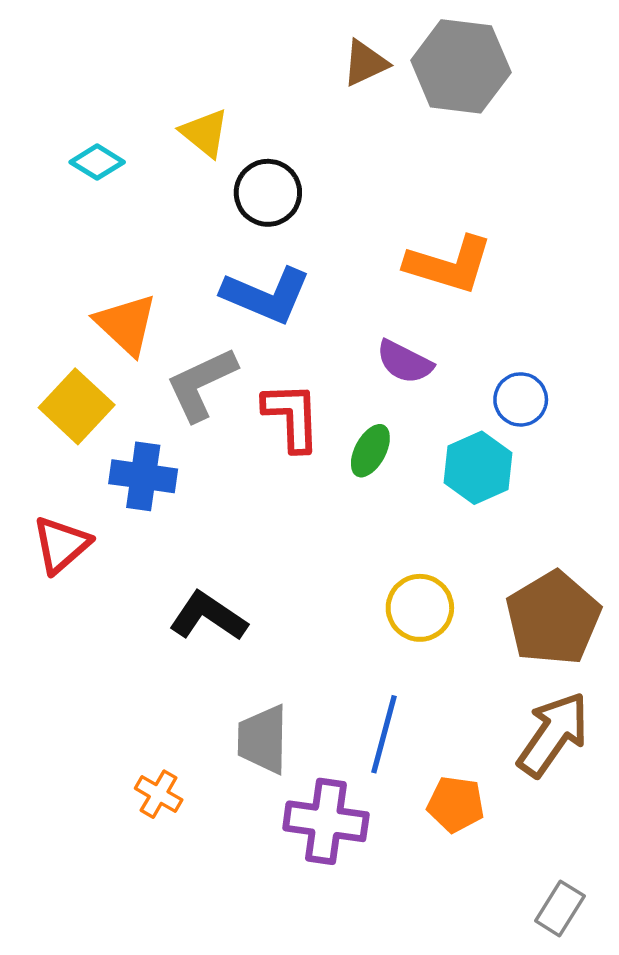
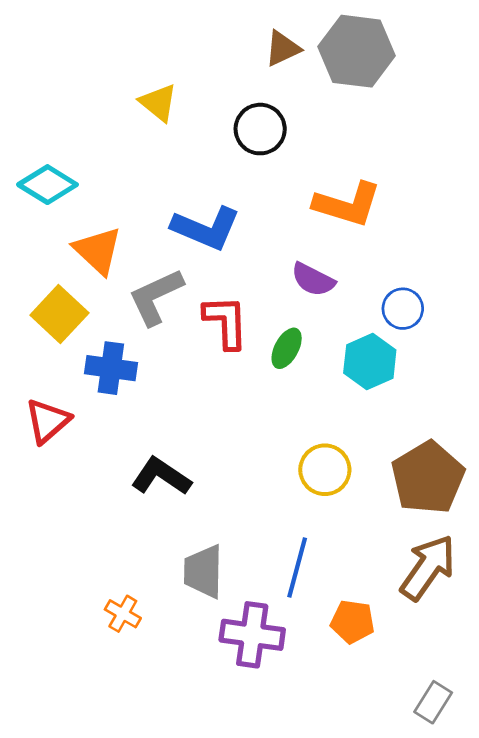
cyan diamond: (97, 162) -> (48, 185), moved, size x1.4
black circle: (268, 193) -> (260, 129), moved

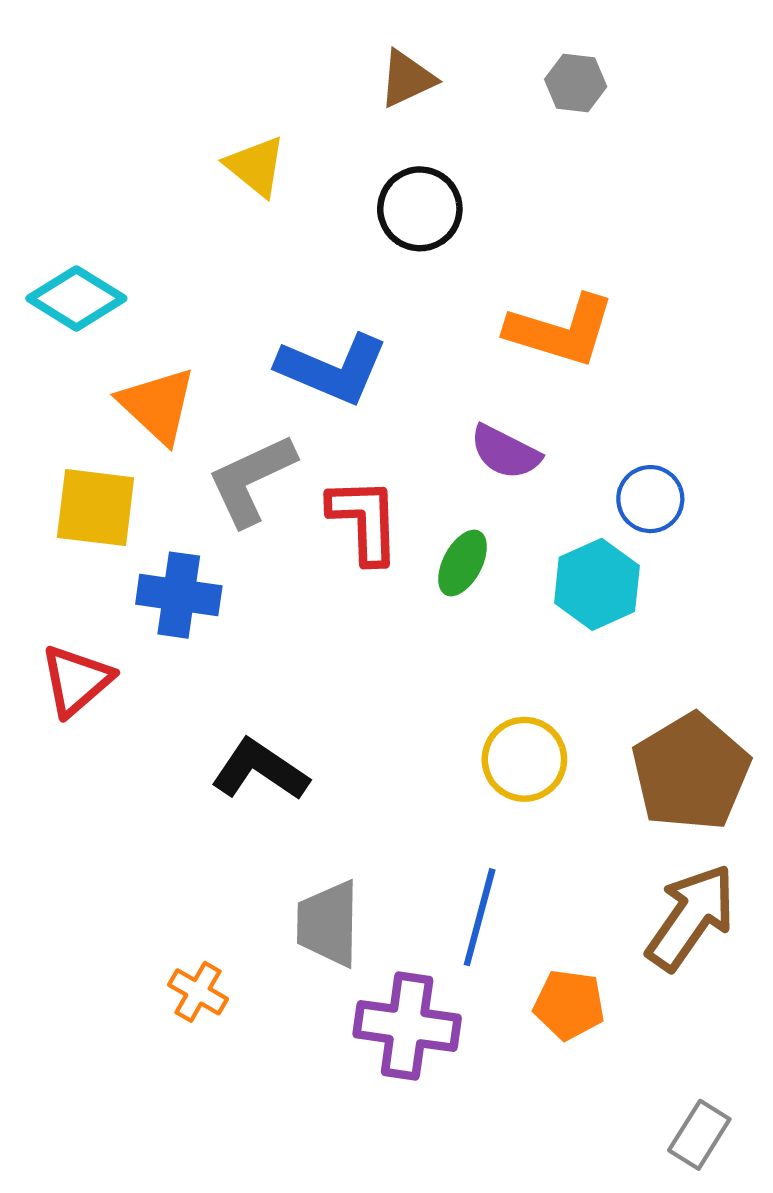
brown triangle: (283, 49) -> (407, 79), moved
gray hexagon: (357, 51) -> (576, 83), size x0.5
yellow square: (59, 314) -> (96, 508), turned -36

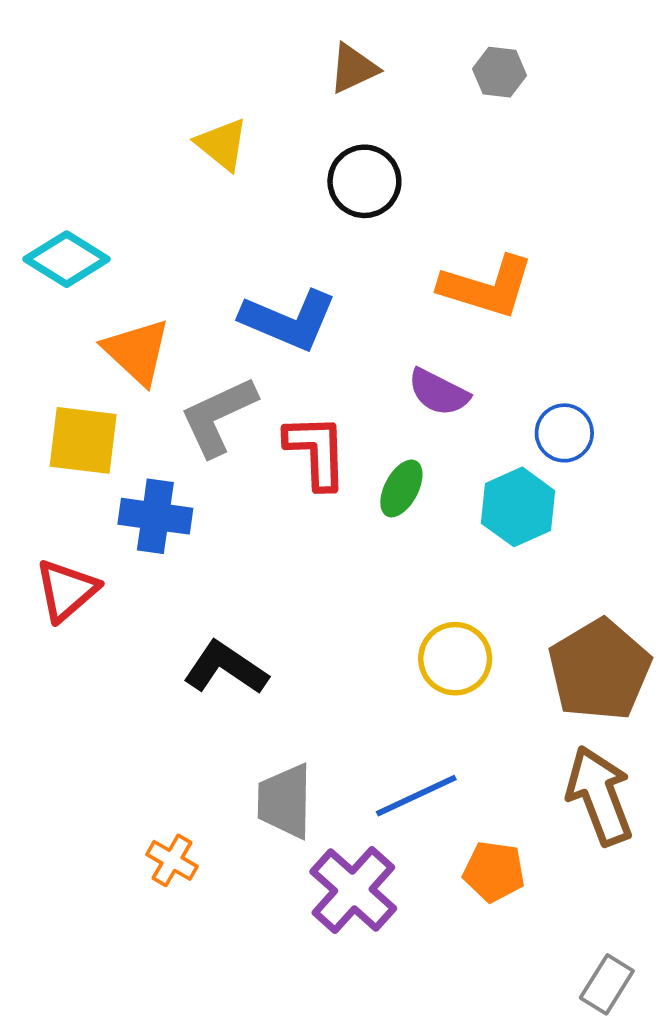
blue line: (480, 917) -> (416, 796), turned 50
brown arrow: (691, 917) -> (599, 796), turned -56
purple cross: (407, 1026) -> (353, 890), turned 34

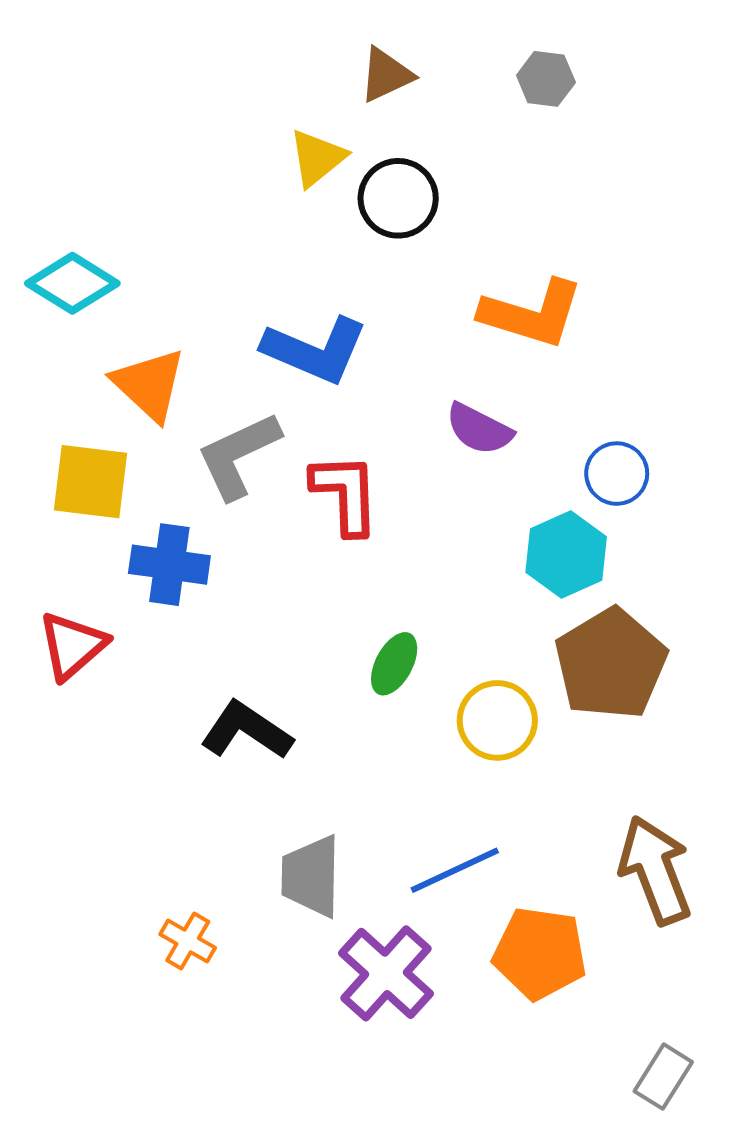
yellow triangle: (222, 144) -> (317, 158), moved, turned 42
green ellipse: (401, 488) -> (394, 664), moved
brown pentagon: (599, 670) -> (611, 664), moved
orange pentagon: (494, 872) -> (540, 953), size x1.4

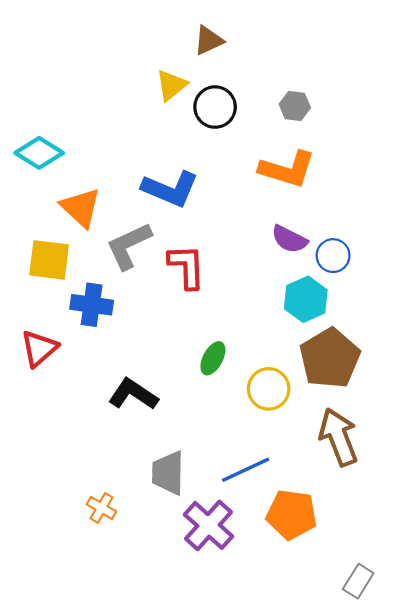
gray hexagon: (546, 79) -> (295, 106), moved
purple semicircle: (479, 429) -> (289, 239), moved
brown arrow: (655, 870) -> (339, 437), moved

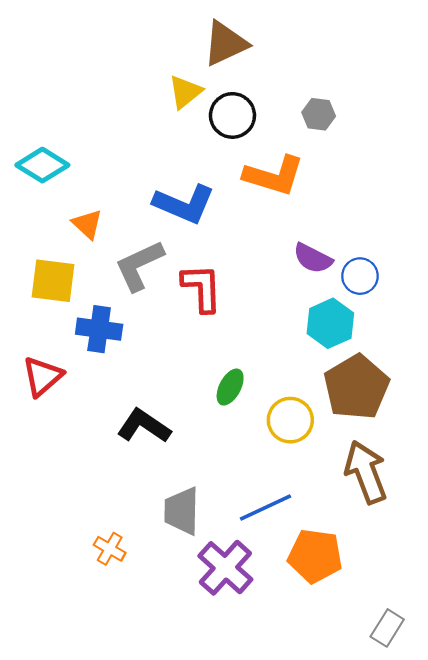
brown triangle: (209, 40) -> (225, 43), size x1.4
orange L-shape: (287, 169) -> (274, 176), moved
orange triangle: (81, 208) -> (87, 224), size x0.7

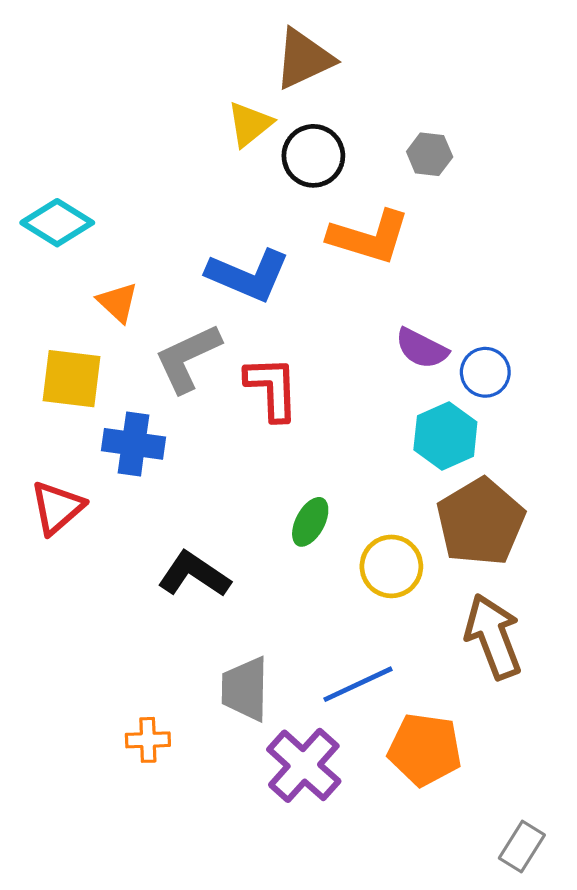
orange cross: (110, 549) -> (148, 740), turned -32

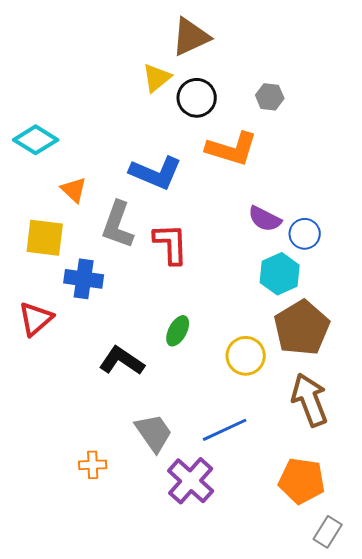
gray L-shape: (188, 358) -> (118, 225), turned -45
green ellipse: (310, 522) -> (178, 331), moved
gray trapezoid: (245, 689) -> (154, 433), turned 144
orange pentagon: (425, 749) -> (302, 481), moved

